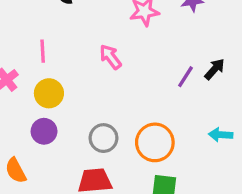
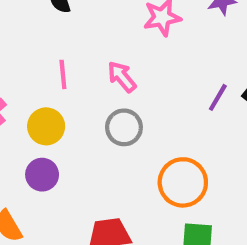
pink line: (43, 51) -> (63, 74), moved
gray circle: (103, 138) -> (124, 127), moved

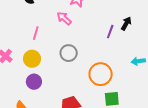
pink line: (63, 74) -> (36, 33), turned 32
pink arrow: (122, 77) -> (64, 18), moved

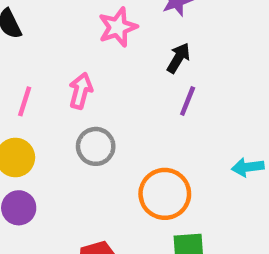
pink arrow: (64, 18) -> (81, 91), moved, turned 63
black arrow: (126, 23) -> (178, 58), moved

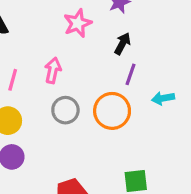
cyan arrow: (248, 167) -> (163, 98), moved
orange circle: (165, 194) -> (112, 111), moved

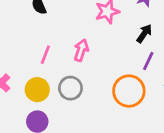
gray circle: (65, 110) -> (70, 88), moved

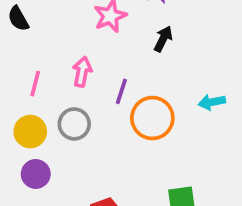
purple line: (148, 61) -> (121, 91), moved

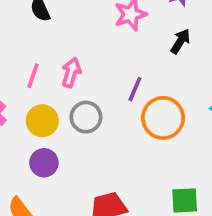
pink arrow: (82, 72) -> (71, 72), moved
pink line: (35, 84) -> (33, 76), moved

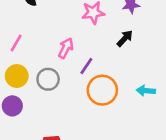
pink arrow: (71, 72) -> (66, 48), moved

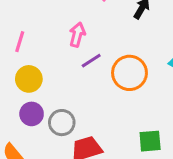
purple line: (86, 66) -> (91, 61), moved, turned 36
gray circle: (48, 79) -> (62, 123), moved

